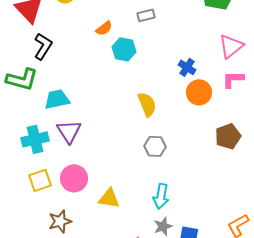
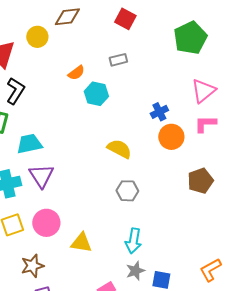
blue cross: (187, 67) -> (159, 112), turned 30
yellow semicircle: (147, 104) -> (119, 149), turned -40

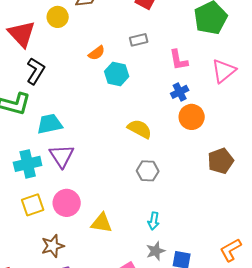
pink L-shape: (205, 124) -> (179, 60), moved, turned -100
cyan arrow: (133, 241) -> (154, 221), size x0.7

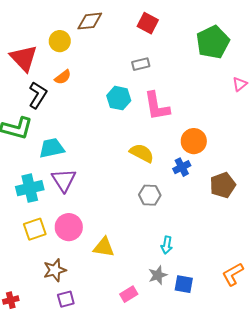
orange semicircle: (97, 53) -> (63, 77), moved
pink L-shape: (179, 60) -> (157, 106), moved, size x1.4
pink triangle: (224, 71) -> (240, 84), moved, size x0.6
blue cross: (180, 92) -> (182, 167), moved
cyan arrow: (154, 221) -> (167, 245), moved

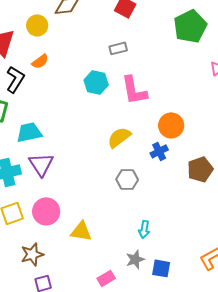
yellow semicircle: (142, 153) -> (119, 137), turned -65

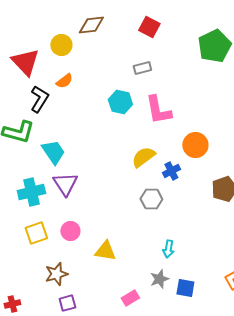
cyan trapezoid: (29, 132) -> (53, 152), turned 68
blue cross: (159, 151) -> (171, 171), moved
pink circle: (46, 211) -> (70, 231), size x0.7

